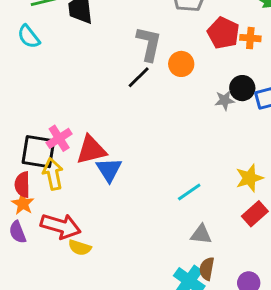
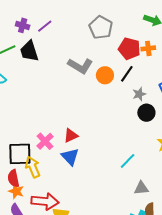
gray L-shape: (149, 44) -> (80, 66), turned 120
black line: (139, 77) -> (127, 74), moved
black circle: (242, 88) -> (146, 113), moved
pink cross: (59, 138) -> (45, 141), moved
red triangle: (91, 150) -> (71, 136), moved, size x0.7

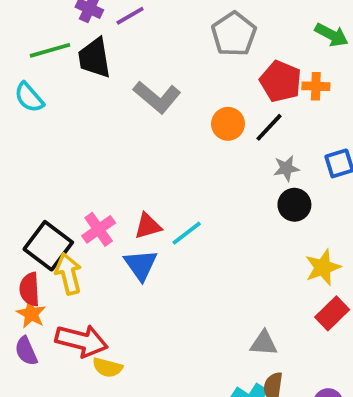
gray L-shape: (80, 66) -> (157, 97), moved
black square: (20, 154) -> (48, 246), turned 30
cyan line: (128, 161) -> (187, 233), moved

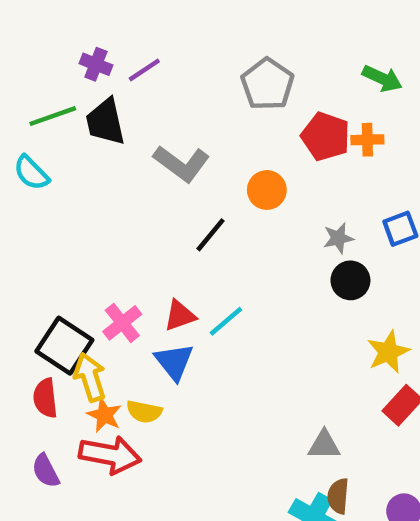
black line: (269, 127) -> (211, 235), moved
orange star: (31, 314) -> (104, 415), moved
yellow semicircle: (107, 367) -> (144, 412), moved

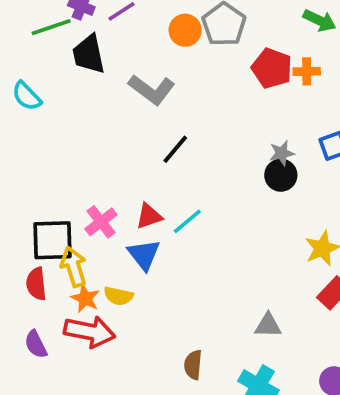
green line: (53, 116) -> (51, 27), moved
orange circle: (267, 190) -> (185, 30), moved
black circle: (350, 280) -> (281, 175), moved
black square: (64, 346) -> (53, 240), turned -36
brown semicircle: (338, 496) -> (193, 365), moved

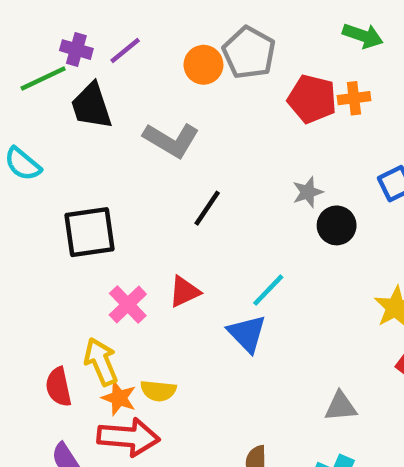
gray star: (282, 153) -> (308, 192), moved
cyan line: (187, 221) -> (268, 290), moved
black square: (53, 240) -> (89, 232), moved
blue triangle: (144, 255) -> (247, 334), moved

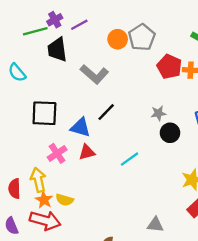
purple cross: (76, 50) -> (55, 20), turned 35
blue triangle: (247, 334) -> (80, 127), moved, turned -40

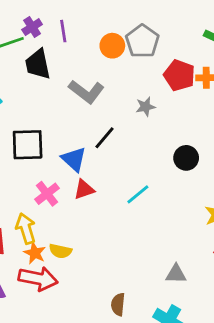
purple line: (79, 25) -> (63, 31), turned -66
gray star: (158, 113) -> (145, 107), moved
blue triangle: (80, 127) -> (74, 159), turned 30

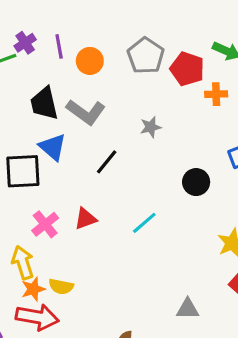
orange circle: (112, 46) -> (90, 61), moved
black trapezoid: (38, 64) -> (44, 103), moved
red pentagon: (179, 75) -> (187, 69), moved
blue triangle: (74, 159) -> (53, 147), moved
orange star: (35, 253) -> (33, 289), turned 30

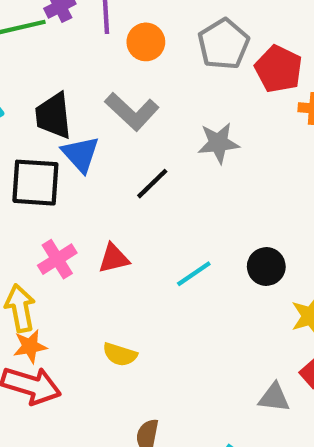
black trapezoid: (44, 103) -> (53, 116), moved
gray star: (151, 127) -> (218, 143), size x1.4
black circle: (196, 182) -> (266, 267), moved
yellow semicircle: (61, 287) -> (120, 354), moved
gray triangle: (188, 309) -> (274, 397), moved

